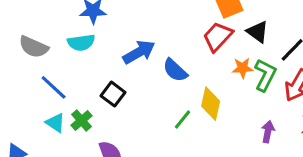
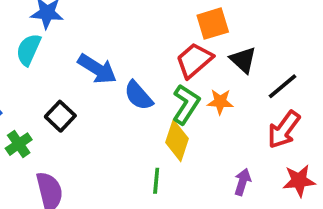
cyan semicircle: (81, 42) -> (29, 50), turned 116
blue arrow: (139, 52) -> (97, 69), turned 56
green L-shape: (265, 75) -> (186, 104), moved
green line: (183, 119) -> (156, 181), moved, turned -40

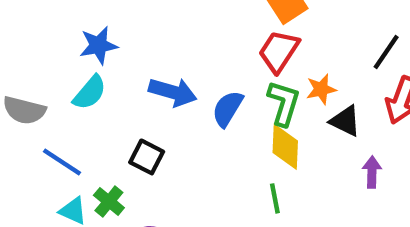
cyan semicircle: (29, 50) -> (90, 93), turned -148
black triangle: (243, 60) -> (345, 121), moved
blue semicircle: (138, 96) -> (228, 109), turned 88

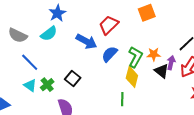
blue star: (99, 45) -> (57, 13), turned -30
red trapezoid: (279, 51) -> (109, 25), moved
black square: (147, 157) -> (73, 78), moved
purple arrow: (372, 172) -> (171, 63), moved

